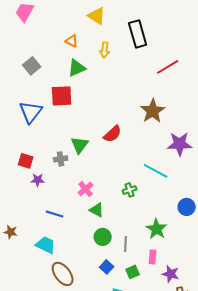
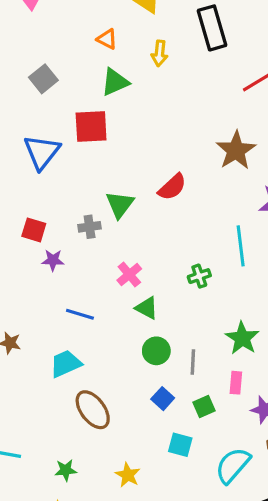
cyan line: (156, 171) -> (241, 246), turned 55
cyan trapezoid: (46, 245) -> (66, 364), turned -50

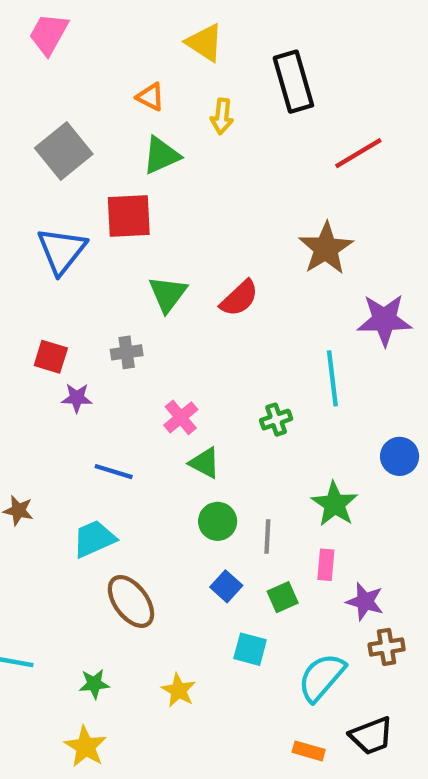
gray square: (43, 79) -> (64, 151), size x1.4
green triangle: (120, 204) -> (168, 294), moved

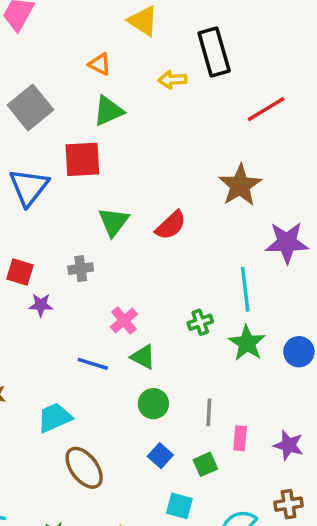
yellow arrow: (222, 116) -> (172, 80), moved, turned 80
blue line: (114, 472) -> (93, 364), moved
green star: (335, 504) -> (247, 343), moved
gray line: (267, 537) -> (209, 412), moved
purple star: (365, 601) -> (289, 445), moved

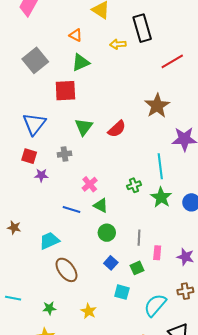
blue triangle: (29, 187) -> (34, 124), moved

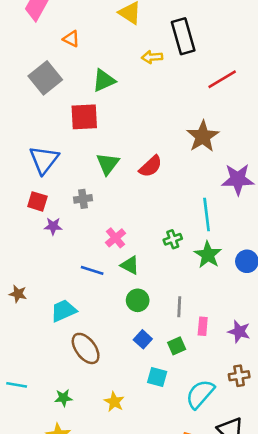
orange triangle: (76, 35) -> (71, 39), moved

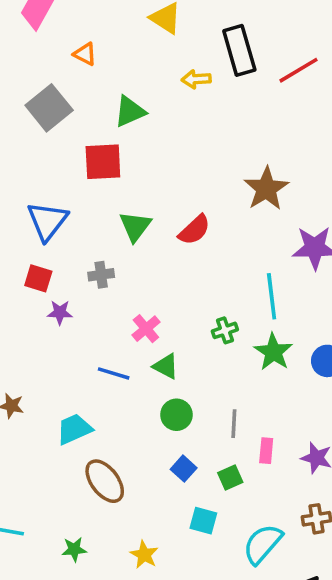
red line: (222, 79) -> (299, 70), moved

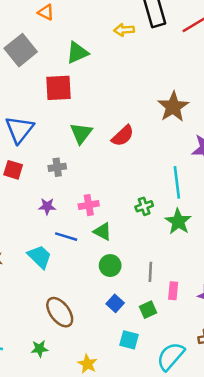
purple star: (60, 312) -> (47, 206), moved
pink cross: (146, 329) -> (89, 205), turned 30
cyan trapezoid: (74, 429) -> (40, 257), moved, turned 68
green star: (74, 549) -> (40, 349), moved

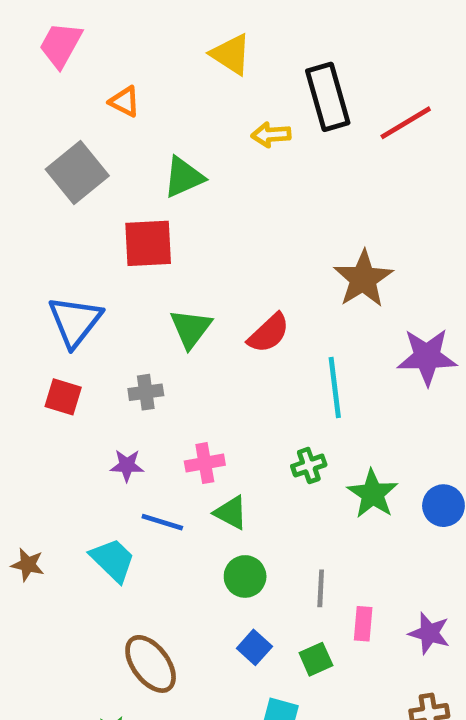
cyan line: (177, 182) -> (335, 387), moved

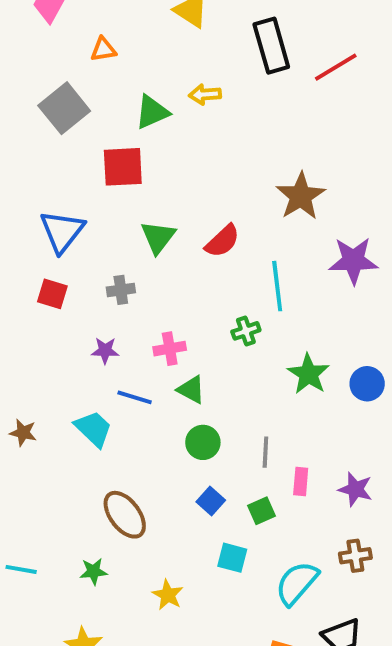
orange triangle: (125, 102) -> (103, 50), turned -36
yellow arrow: (271, 135) -> (205, 94), moved
green cross: (309, 465) -> (246, 331), moved

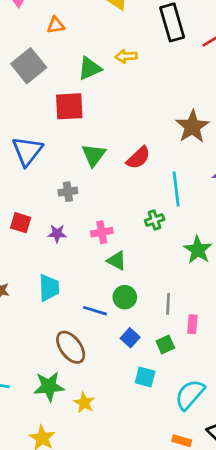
red square: (52, 294) -> (21, 223), moved
blue line: (135, 397) -> (95, 311), moved
cyan trapezoid: (93, 429) -> (49, 288), turned 44
green star: (93, 571) -> (49, 386), size x1.6
yellow star: (168, 595) -> (84, 403), moved

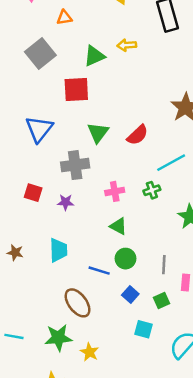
cyan line: (176, 189) -> (171, 163), turned 68
gray cross: (68, 192) -> (75, 165), size x1.6
pink cross: (102, 232) -> (115, 191), moved

